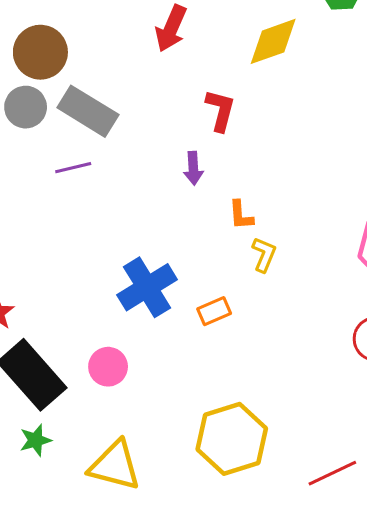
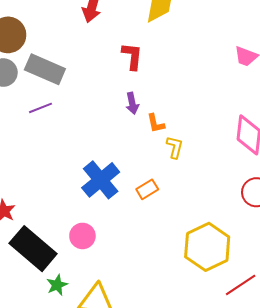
purple arrow: (193, 168) -> (132, 103), moved
yellow hexagon: (232, 439) -> (207, 247), moved
green star: (35, 440) -> (57, 285), moved

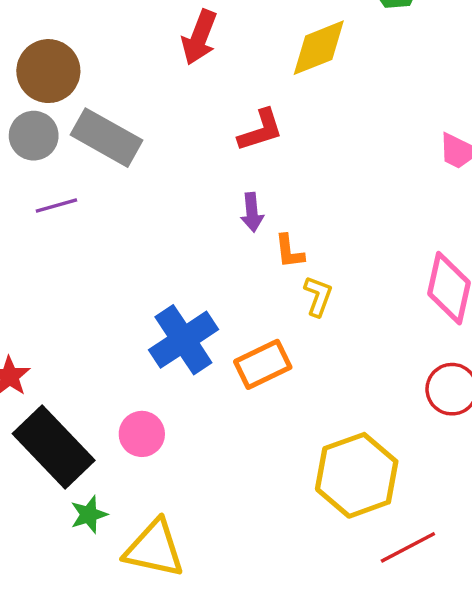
red L-shape: (132, 56) -> (261, 130), turned 60
purple line: (41, 108) -> (56, 206), moved
orange rectangle: (147, 189) -> (263, 364), size x1.4

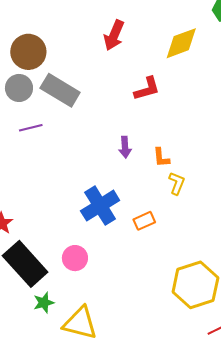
purple arrow: (252, 212) -> (125, 147), moved
orange rectangle: (263, 364) -> (144, 221), size x0.7

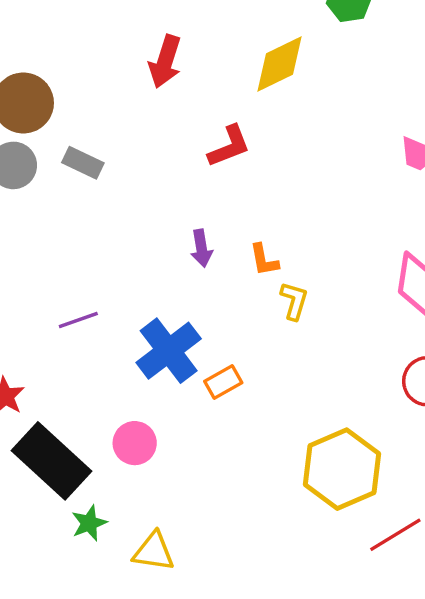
gray rectangle: (60, 90) -> (83, 163), size x0.6
purple line: (31, 128) -> (78, 320), moved
orange rectangle: (144, 221) -> (223, 382), moved
yellow triangle: (80, 323) -> (154, 552), size x0.7

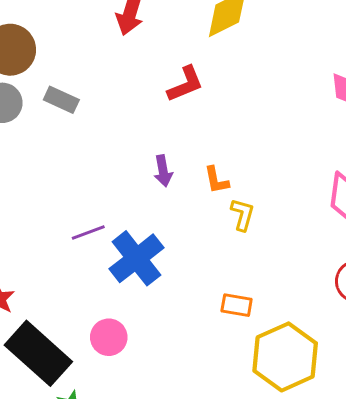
purple line: (78, 320) -> (88, 233), moved
orange rectangle: (223, 382) -> (237, 305), moved, turned 40

